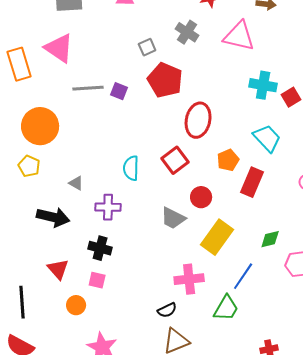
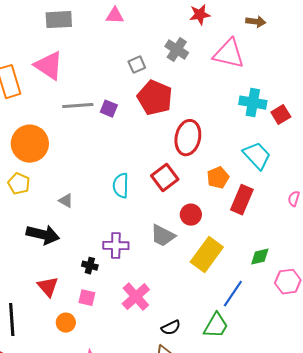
purple cross: (108, 207) -> (116, 246), moved
black cross: (100, 248) -> (90, 266), size x0.7
pink cross: (189, 279) -> (136, 297), moved, turned -36
black semicircle: (167, 310) -> (171, 328), moved

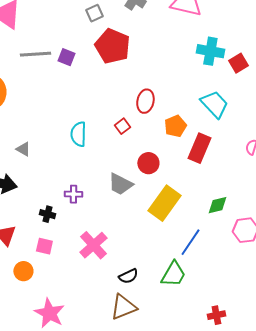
red ellipse: (188, 138) -> (145, 101), moved, size x0.7
red square: (165, 178) -> (122, 126), size x0.6
purple cross: (116, 246) -> (73, 194), size x0.7

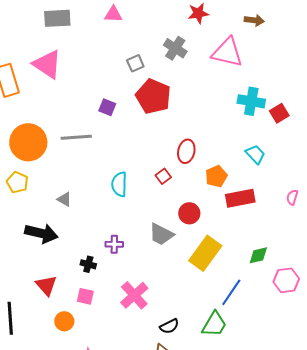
gray line: (35, 54) -> (76, 137), moved
cyan trapezoid: (214, 104) -> (255, 154), size x0.7
red rectangle: (199, 148) -> (240, 198), turned 56

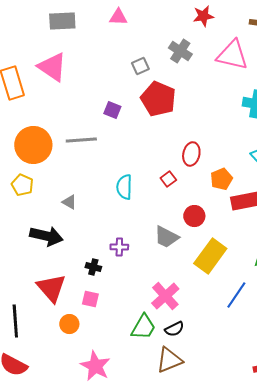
red triangle: (46, 285) -> (51, 288), size x1.4
pink cross: (134, 295) -> (165, 296), moved
green trapezoid: (214, 324) -> (143, 327), moved

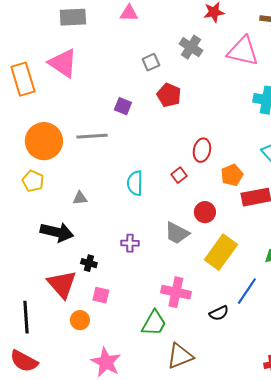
red pentagon: (158, 99) -> (169, 95), size x0.7
gray triangle: (69, 202) -> (80, 198), turned -35
black cross: (93, 267) -> (89, 263), moved
pink cross: (165, 296) -> (176, 292), turned -36
black semicircle: (174, 329) -> (219, 313), moved

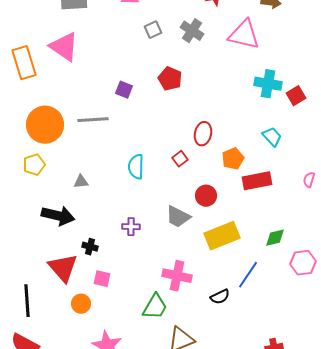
gray square: (151, 62) -> (153, 30), moved
yellow pentagon: (33, 181) -> (34, 165), turned 30
yellow rectangle: (221, 252) -> (222, 236), turned 32

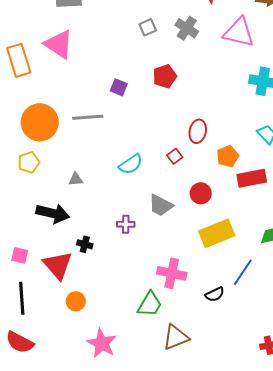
red pentagon: (170, 79) -> (165, 76), turned 30
cyan semicircle: (136, 167) -> (131, 164), turned -125
gray trapezoid: (178, 217) -> (161, 205), moved
pink square: (102, 279) -> (20, 255), moved

